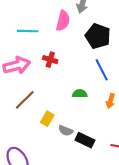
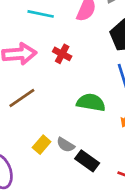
green semicircle: (80, 94) -> (91, 102), size x1.5
yellow rectangle: (47, 119) -> (42, 145), moved

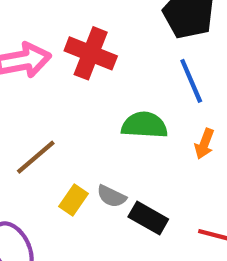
red cross: (62, 54) -> (91, 53), size x1.6
brown line: (22, 98) -> (36, 157), moved

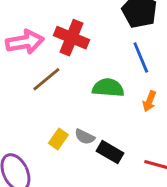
brown line: (36, 157) -> (46, 79), moved

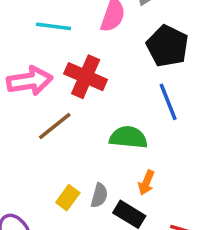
orange arrow: (149, 101) -> (146, 183), moved
gray semicircle: (85, 137) -> (99, 195), turned -102

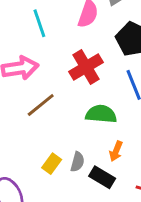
cyan line: (53, 26) -> (39, 23), turned 64
red cross: (86, 77) -> (86, 67), moved, turned 36

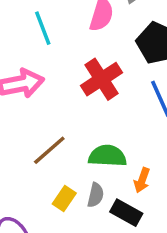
brown line: (41, 105) -> (49, 150), moved
green semicircle: (101, 114) -> (107, 156), moved

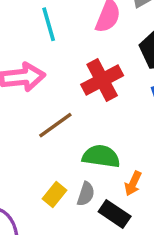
brown line: (49, 150) -> (55, 125), moved

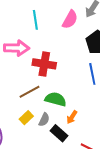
red cross: (102, 80) -> (44, 64), moved, turned 30
brown line: (55, 125) -> (29, 92), moved

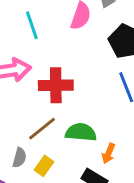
gray semicircle: (44, 120) -> (19, 158), moved

